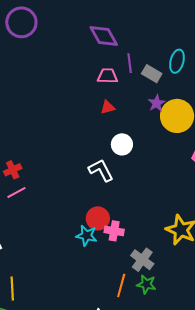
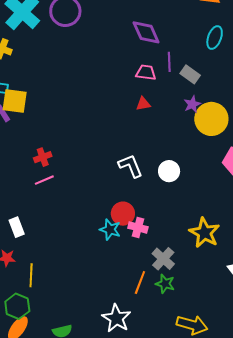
cyan ellipse: (177, 61) -> (215, 38), moved
white circle: (122, 144) -> (169, 171), moved

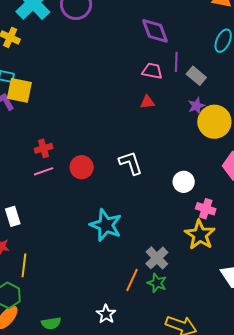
white circle: (169, 171) -> (184, 182), moved
red circle: (123, 214) -> (82, 167), moved
pink cross: (138, 227) -> (206, 209), moved
cyan star: (110, 229) -> (106, 225), size x1.5
white star: (116, 318) -> (106, 314), size x0.7

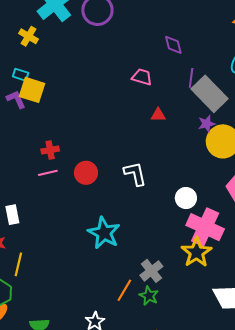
purple diamond: (155, 31) -> (173, 45), size x0.7
pink trapezoid: (152, 71) -> (142, 77), moved
gray rectangle: (196, 76) -> (210, 94), size x1.8
pink cross: (206, 209) -> (205, 227), size x1.8

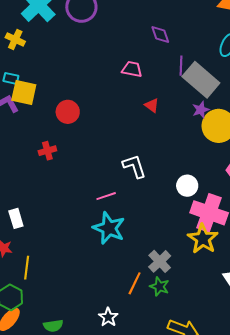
red triangle: (158, 115) -> (152, 105), turned 42
pink line: (48, 173) -> (106, 196), moved
red circle: (86, 173) -> (68, 112), moved

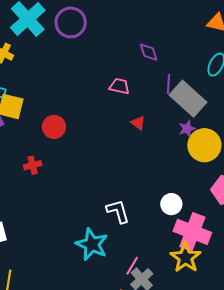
white L-shape: (134, 166) -> (118, 211), moved
pink line: (106, 196) -> (132, 266), moved, turned -42

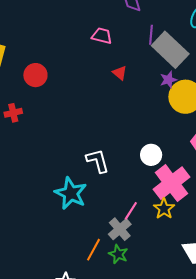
pink cross: (192, 232) -> (171, 183), turned 30
yellow star: (185, 258) -> (164, 209), size x0.7
pink line: (132, 266) -> (131, 211), moved

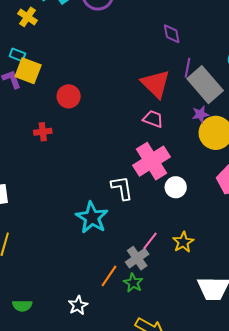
pink trapezoid: (102, 36) -> (153, 119), moved
red triangle: (120, 73) -> (156, 84), moved, size x2.0
pink cross: (171, 183) -> (151, 161), moved

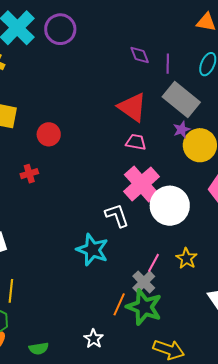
purple line: (188, 68) -> (168, 64), moved
white circle: (176, 187) -> (170, 206), size x1.8
green star: (133, 283) -> (144, 307), size x1.8

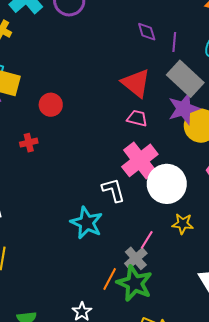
purple star: (182, 129) -> (184, 109), size x1.8
yellow star: (186, 258) -> (183, 224), moved, turned -30

